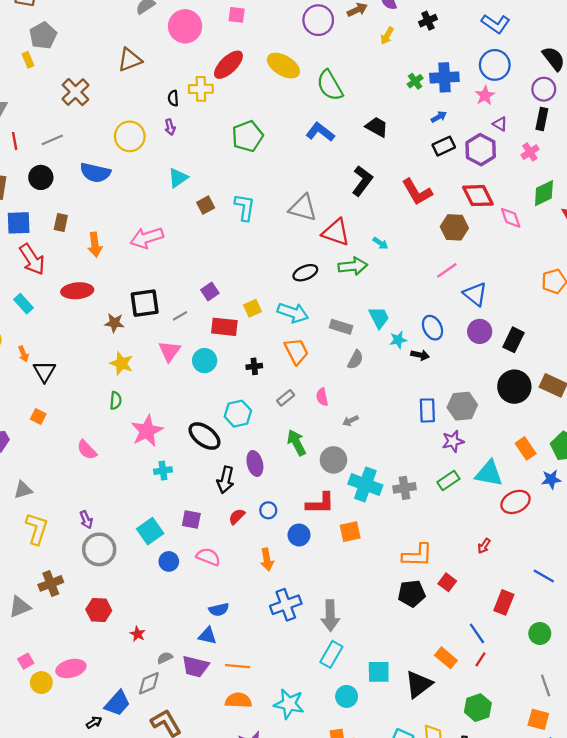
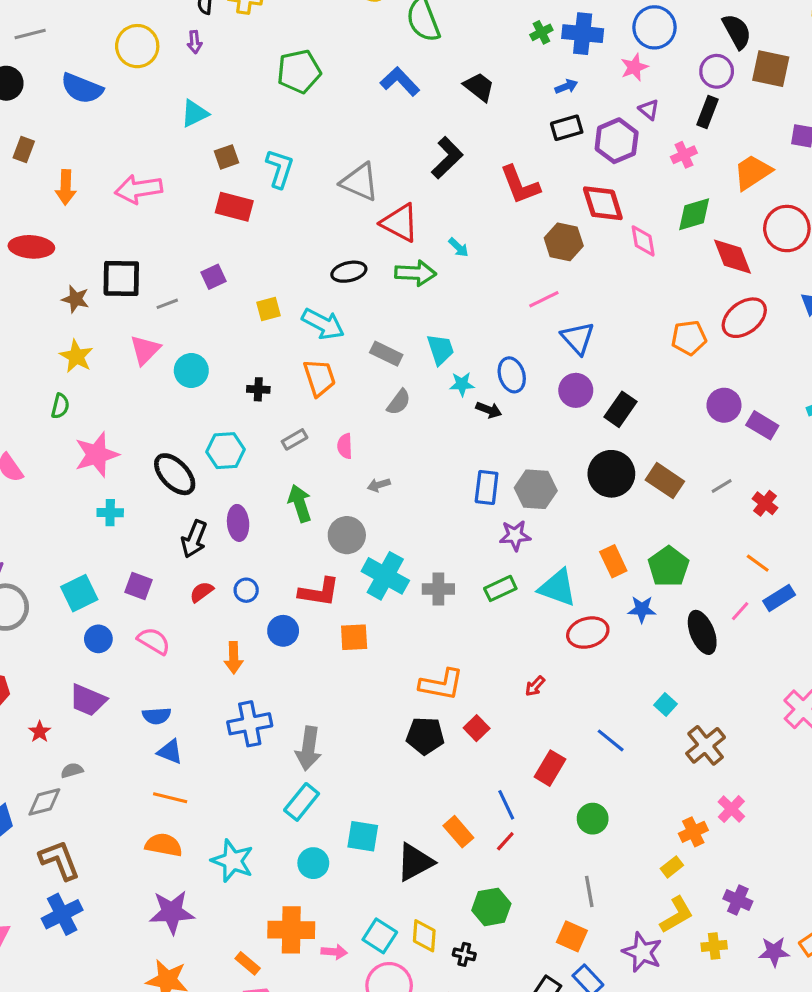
red rectangle: (224, 327) -> (234, 207), moved
blue triangle: (207, 636) -> (170, 752), moved
purple trapezoid: (195, 667) -> (88, 700), moved

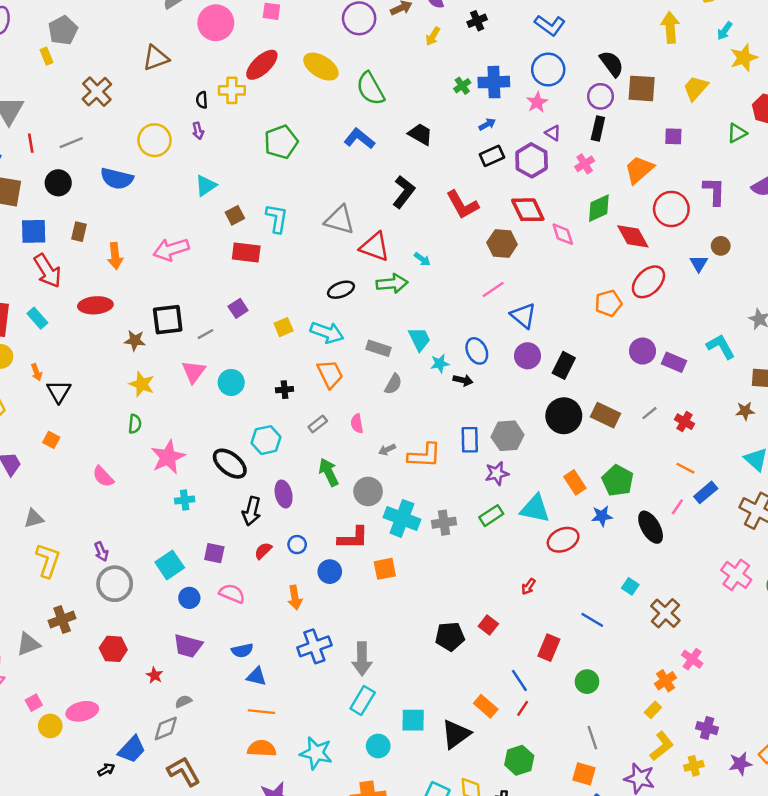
orange L-shape: (441, 684) -> (424, 455), moved

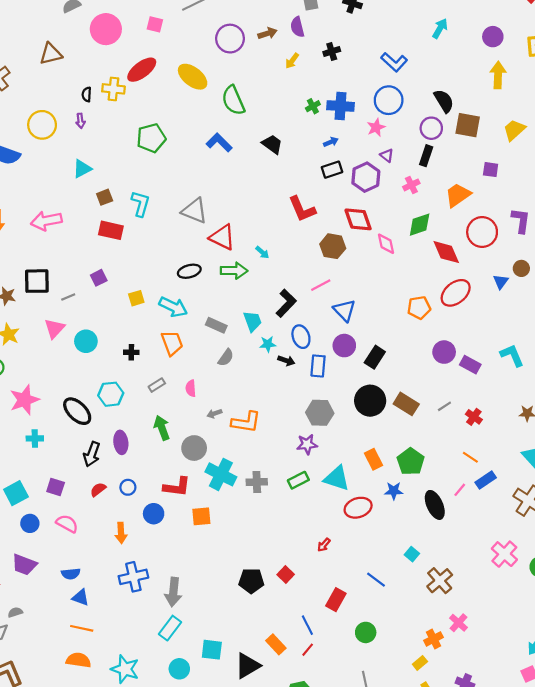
black L-shape: (404, 192) -> (286, 303), moved
blue rectangle: (470, 440) -> (318, 366), moved

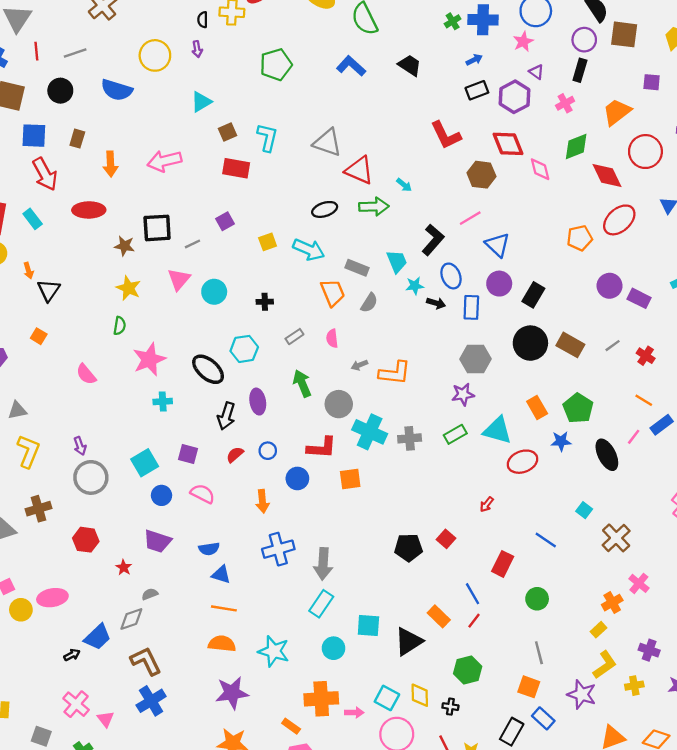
orange trapezoid: (172, 343) -> (333, 293), moved

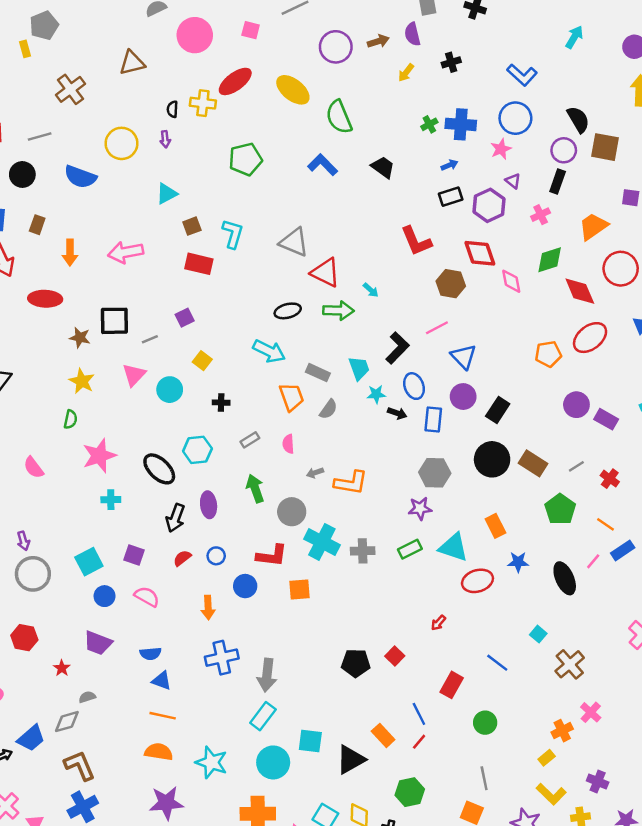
yellow square: (268, 242) -> (202, 361), moved, turned -36
green pentagon: (578, 408) -> (560, 509), moved
cyan circle: (334, 648) -> (273, 762), size x1.4
yellow L-shape: (605, 665) -> (551, 794), turned 76

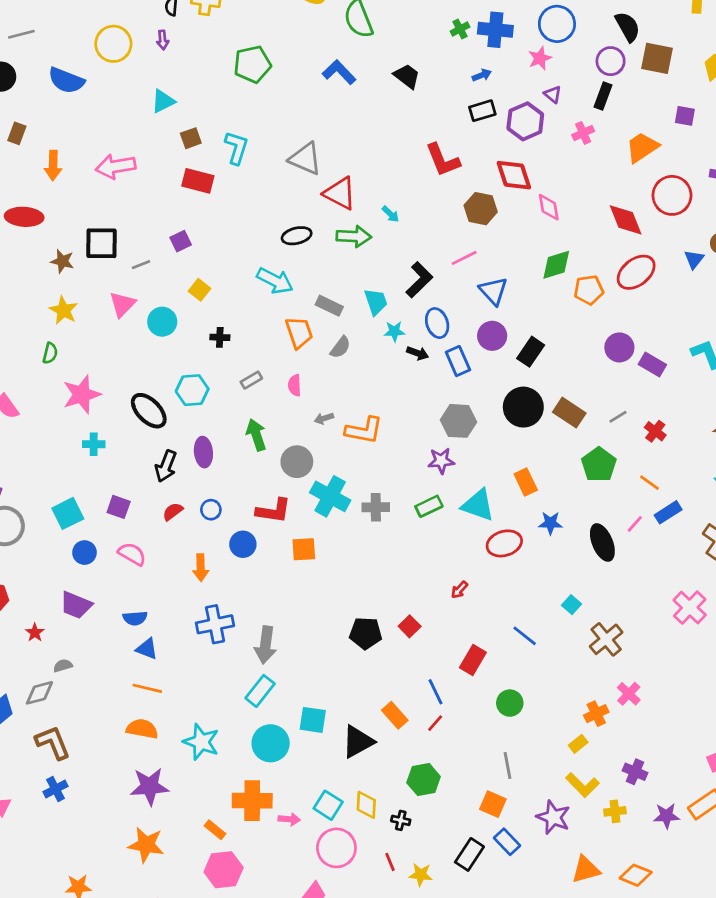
green diamond: (550, 260) -> (556, 265), moved
blue rectangle: (433, 419) -> (458, 361), turned -30
blue cross: (83, 807) -> (55, 789), size x0.7

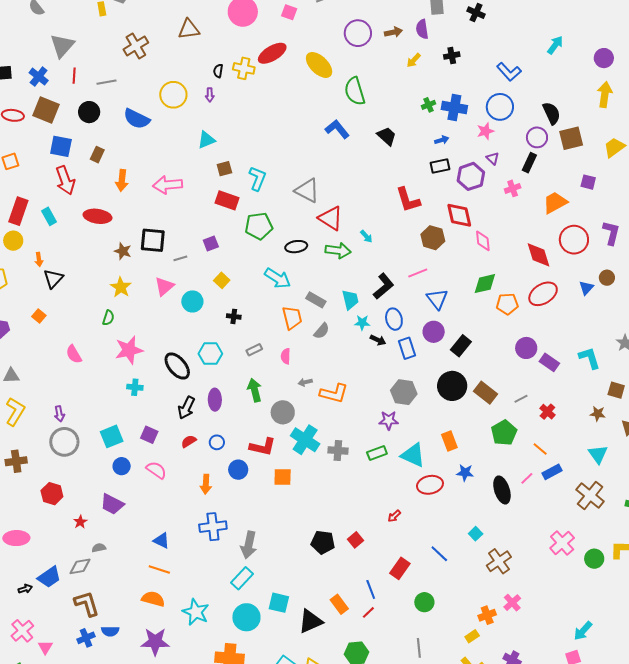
brown square: (657, 58) -> (571, 138), turned -30
green pentagon: (252, 64) -> (259, 226), moved
blue semicircle: (135, 618) -> (110, 631), moved

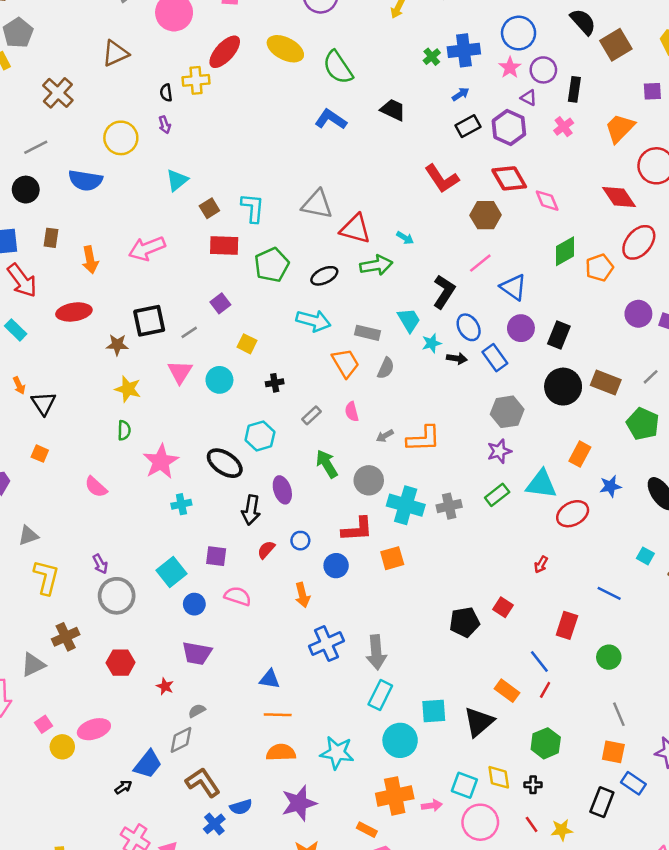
purple circle: (537, 137) -> (543, 70), moved
orange rectangle: (449, 441) -> (580, 454), turned 66

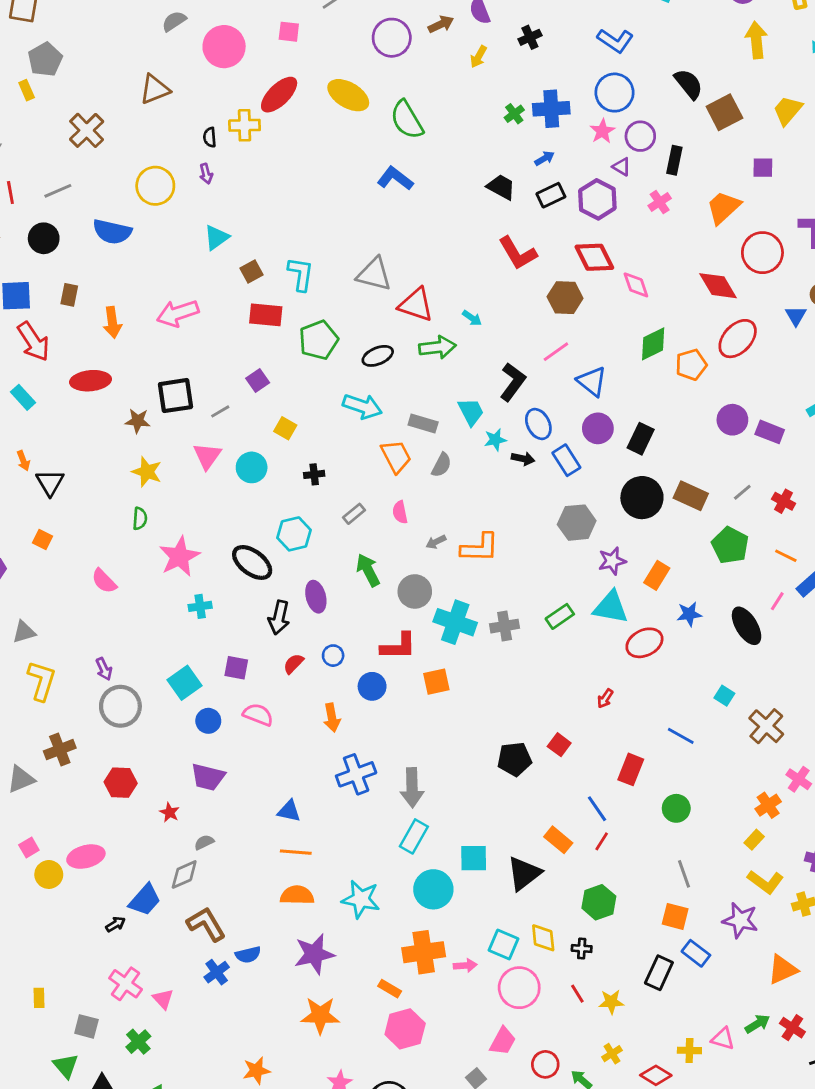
black trapezoid: (393, 110) -> (501, 187), moved
purple star: (499, 451) -> (612, 561), moved

